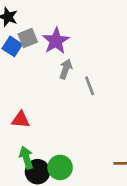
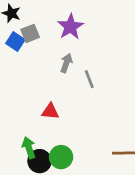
purple star: (56, 41) -> (70, 27), moved
red triangle: (21, 120) -> (50, 111), moved

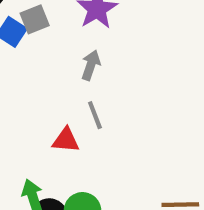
gray line: (89, 79) -> (95, 115), moved

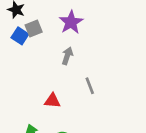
gray line: (95, 115) -> (90, 86), moved

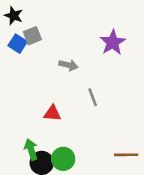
purple star: (71, 22) -> (113, 42), moved
gray arrow: (67, 56) -> (69, 65), turned 84

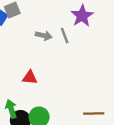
gray line: (93, 97) -> (65, 36), moved

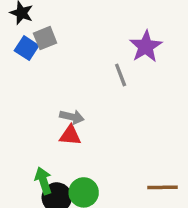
gray arrow: (44, 36) -> (72, 117), moved

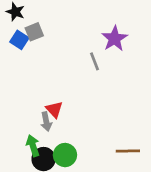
gray arrow: (72, 117) -> (46, 122), moved, turned 66
red triangle: (70, 135) -> (54, 109), turned 42

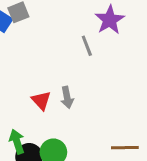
gray arrow: (46, 122) -> (67, 97), moved

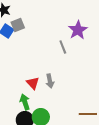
green arrow: (17, 142) -> (25, 102), moved

